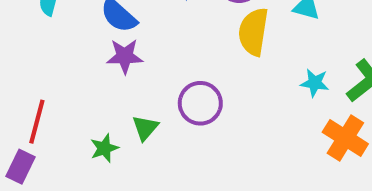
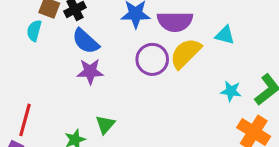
yellow semicircle: (253, 32) -> (186, 53), turned 36
purple circle: (200, 103) -> (152, 59), moved

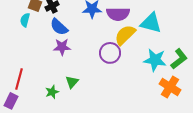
cyan triangle: (225, 35) -> (151, 23), size x1.6
purple circle: (152, 59) -> (110, 53), moved
cyan star: (231, 91) -> (155, 60), size x1.6

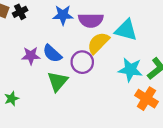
blue semicircle: (59, 27) -> (52, 54), moved
green triangle: (72, 82) -> (58, 81), moved, size x1.5
green star: (52, 92) -> (12, 99), moved

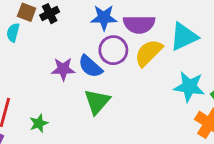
cyan triangle: (126, 30) -> (184, 37), turned -40
purple circle: (82, 62) -> (113, 50), moved

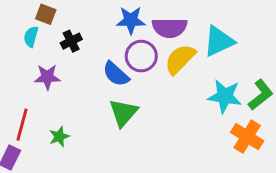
black cross: (50, 14) -> (71, 41), moved
purple star: (63, 69) -> (47, 77), moved

